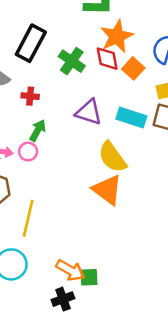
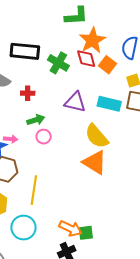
black rectangle: (31, 43) -> (25, 51), turned 72
green arrow: (38, 130) -> (36, 120), turned 48
pink circle: (28, 152) -> (44, 137), moved

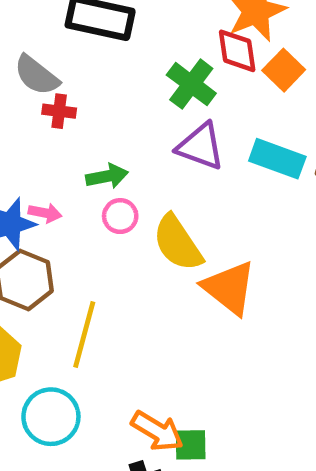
green cross: (58, 63) -> (191, 84), moved
red cross: (28, 93) -> (59, 111), moved
yellow semicircle: (97, 136) -> (178, 243), moved

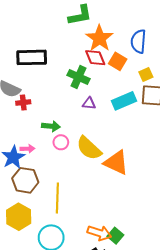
purple triangle: (201, 146) -> (89, 103), size x0.6
cyan rectangle: (277, 159) -> (124, 101), turned -30
green arrow: (107, 176) -> (51, 126), turned 30
green square: (191, 445) -> (115, 236), turned -35

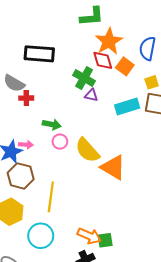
purple triangle: (89, 103) -> (91, 95), moved
green square: (115, 236) -> (105, 240), turned 35

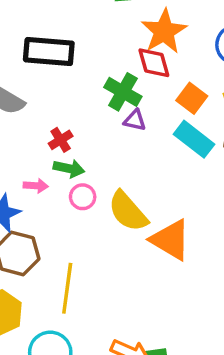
orange square: (125, 66) -> (192, 98), moved
red cross: (26, 98) -> (61, 140), moved, turned -32
cyan rectangle: (127, 107) -> (194, 139), turned 55
pink arrow: (26, 145) -> (36, 186), moved

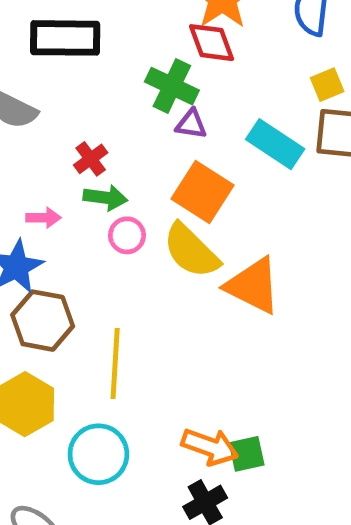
orange square: (192, 98) -> (203, 192), moved, size x1.4
pink arrow: (36, 186) -> (43, 218), moved

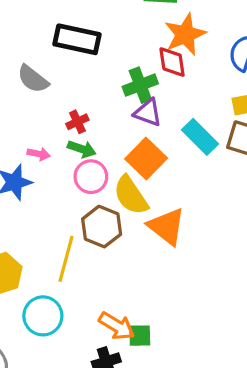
green cross: (172, 86) -> (140, 85), turned 32
purple triangle: (191, 124) -> (148, 113), size x1.4
pink circle: (127, 235) -> (91, 177), size x1.4
brown hexagon: (43, 321) -> (102, 227), moved

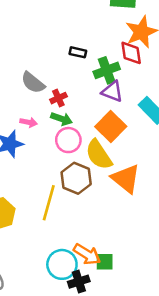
black rectangle: (77, 39) -> (78, 52), moved, size x0.5
gray semicircle: (33, 79) -> (33, 83), moved
cyan circle: (43, 316) -> (62, 264), moved

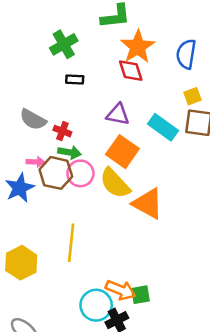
green cross: (107, 70) -> (64, 44), moved
red cross: (58, 98) -> (62, 131), turned -35
brown hexagon: (76, 178) -> (56, 173), moved

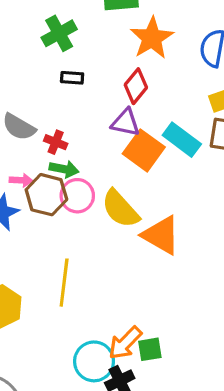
red diamond: (131, 71) -> (136, 86), moved, turned 56
orange square: (122, 152) -> (144, 150), moved
orange arrow: (121, 290) -> (125, 343), turned 112

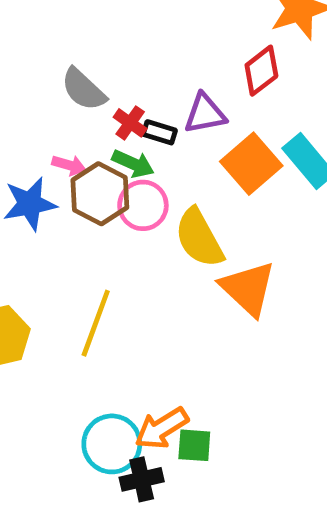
black rectangle: (72, 78) -> (159, 132), moved
purple triangle: (126, 123) -> (205, 114), moved, turned -36

